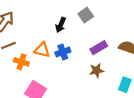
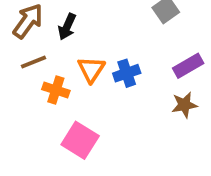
black arrow: (61, 25) -> (67, 27), moved
orange triangle: (42, 50) -> (91, 69), turned 49

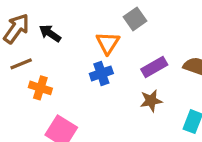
black arrow: (67, 27) -> (50, 33), turned 100
orange triangle: (91, 69) -> (108, 43), moved

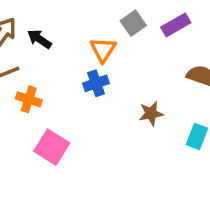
purple rectangle: (154, 67) -> (176, 25), moved

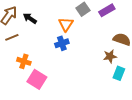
orange cross: (29, 99) -> (24, 61), moved
brown star: (151, 113) -> (110, 56), moved

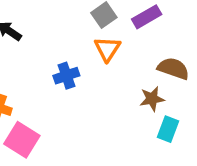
orange triangle: (66, 24) -> (107, 49), moved

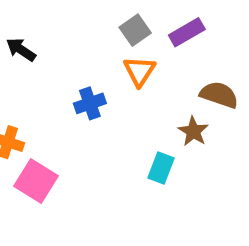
brown star: (152, 99) -> (193, 131), turned -30
cyan rectangle: (168, 129) -> (161, 168), moved

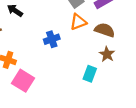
orange triangle: (139, 71) -> (78, 22), turned 36
brown semicircle: (219, 95) -> (105, 30), moved

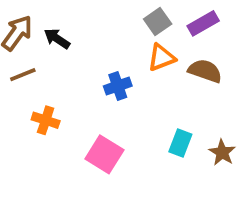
brown star: (107, 54) -> (222, 152), moved
pink square: (23, 81) -> (104, 154), moved

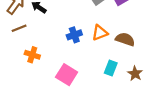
orange triangle: (161, 58) -> (100, 33), moved
brown semicircle: (205, 71) -> (125, 39), moved

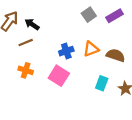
brown line: (19, 28) -> (26, 42), moved
pink square: (67, 75) -> (59, 76), moved

